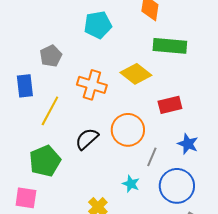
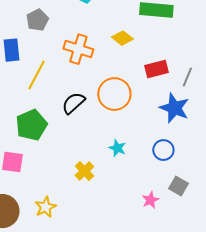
yellow diamond: (136, 74) -> (122, 38), size x0.7
blue star: (188, 144) -> (174, 108), size x1.4
gray line: (152, 157) -> (187, 77), moved
blue circle: (177, 186) -> (163, 150), size x0.6

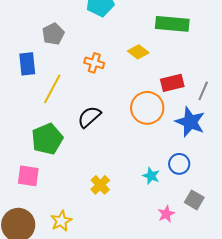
orange cross: (78, 49) -> (94, 63), size x0.7
orange circle: (114, 94) -> (147, 108), moved
cyan star: (117, 148) -> (151, 176), moved

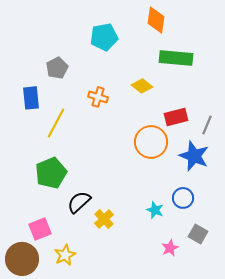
black semicircle: (89, 117) -> (79, 202), moved
pink square: (28, 176) -> (40, 229), moved, turned -30

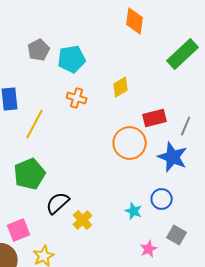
cyan pentagon: (104, 37) -> (72, 59), moved
green rectangle: (176, 58) -> (183, 54), moved, turned -48
gray pentagon: (57, 68) -> (39, 50), moved
yellow diamond: (142, 86) -> (121, 87), turned -70

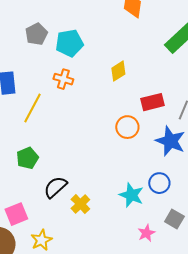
orange cross: (77, 98) -> (63, 79), moved
orange circle: (130, 143) -> (127, 127), size x0.7
green pentagon: (30, 174) -> (27, 158), size x0.7
cyan star: (134, 211) -> (131, 195), size x1.4

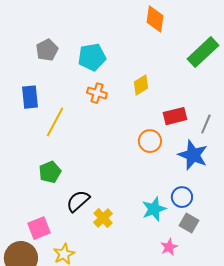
gray pentagon: (36, 34) -> (47, 50), moved
orange cross: (63, 79) -> (97, 93), moved
cyan star: (131, 195) -> (154, 209), turned 30
gray square: (174, 219) -> (189, 223), moved

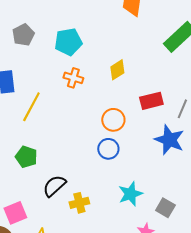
orange circle: (150, 141) -> (113, 120), moved
green pentagon: (50, 172) -> (26, 157), turned -30
blue circle: (182, 197) -> (108, 149), moved
yellow cross: (103, 218) -> (79, 203), turned 30

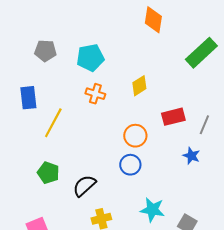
gray pentagon: (23, 35) -> (45, 51), turned 30
blue star: (169, 140) -> (191, 156), size x0.6
black semicircle: (54, 186) -> (84, 186), moved
cyan star: (130, 194) -> (152, 210), turned 30

